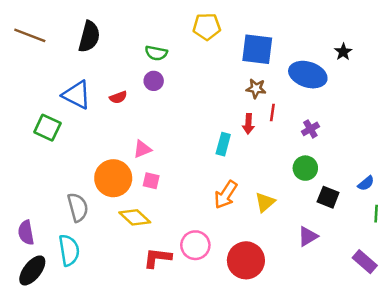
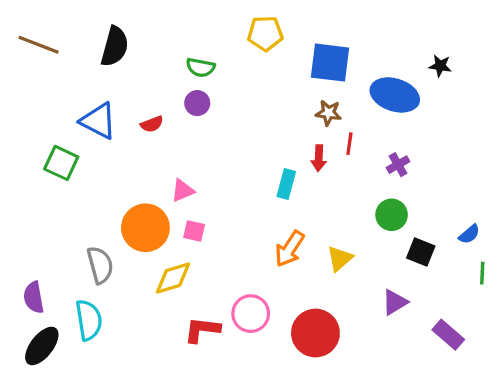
black star: (343, 52) -> (440, 66), turned -30
yellow diamond: (135, 217) -> (173, 278), turned -60
purple rectangle: (365, 262) -> (448, 335), moved

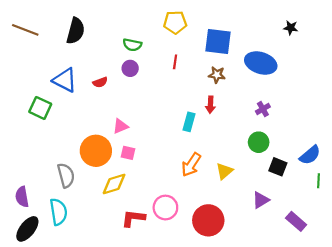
black star: (440, 66) -> (291, 28), moved
red line: (349, 144) -> (175, 62), moved
blue semicircle: (469, 234) -> (310, 155), size x1.5

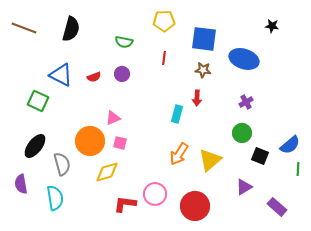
purple circle: (130, 68) -> (122, 74), moved
yellow triangle: (224, 171) -> (210, 160), size x1.4
black ellipse: (27, 229) -> (35, 146), moved

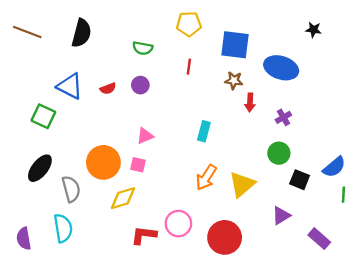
red arrow: (197, 98) -> (250, 102), moved
pink triangle: (113, 118) -> (145, 136), moved
purple semicircle: (21, 184) -> (24, 239), moved

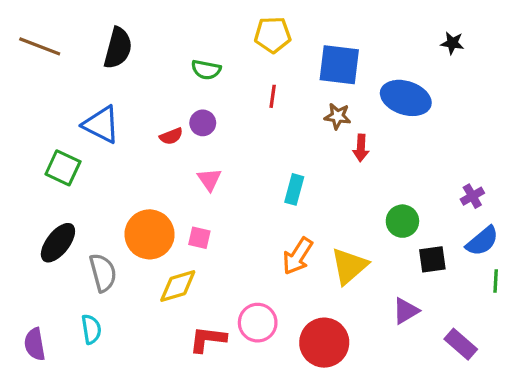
red semicircle: (108, 89) -> (171, 136), moved
purple cross: (283, 117) -> (472, 196), moved
pink triangle: (145, 136) -> (209, 179), moved, turned -42
black square: (300, 180) -> (432, 259), turned -30
cyan semicircle: (63, 228) -> (91, 329), size x0.7

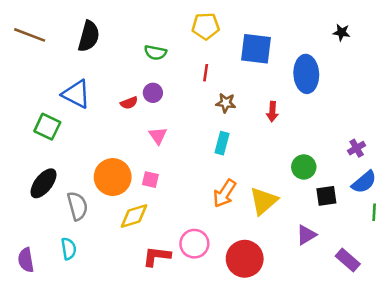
blue ellipse: (406, 98) -> (306, 74), turned 69
brown star: (338, 116) -> (226, 103), moved

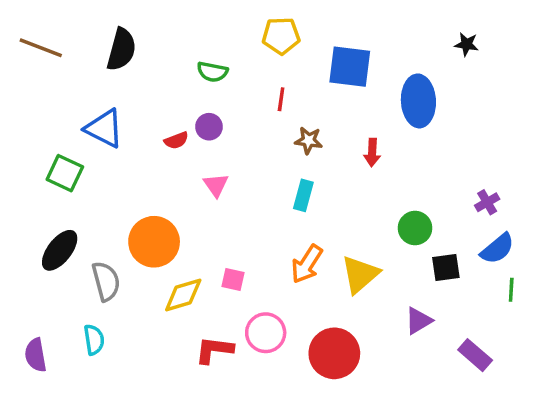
pink square: (150, 180) -> (233, 280), moved

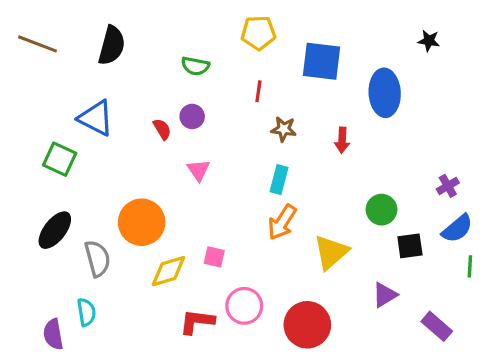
red semicircle: (176, 140) -> (162, 129), turned -100
orange arrow: (307, 264) -> (282, 222), moved
purple semicircle: (36, 355) -> (53, 334), moved

